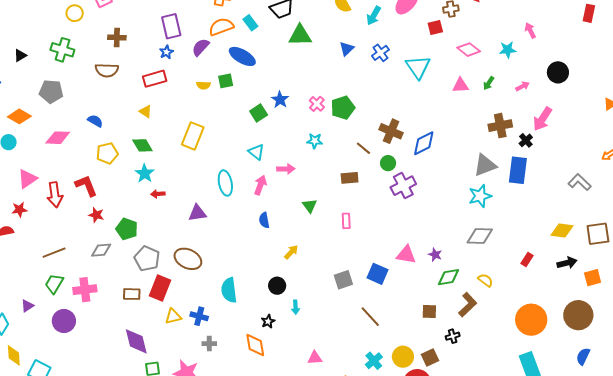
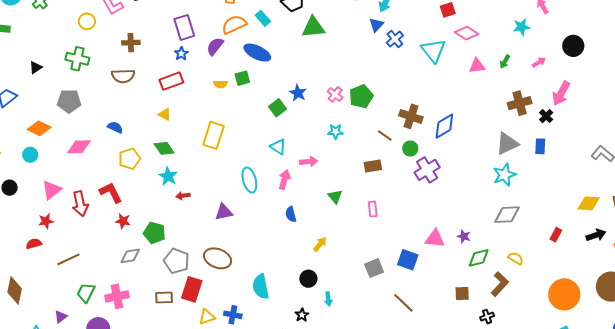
blue triangle: (347, 49) -> (376, 25), moved
pink diamond: (469, 50) -> (467, 33), moved
blue rectangle: (518, 170) -> (540, 146), size x0.6
brown line: (54, 253) -> (68, 259), moved

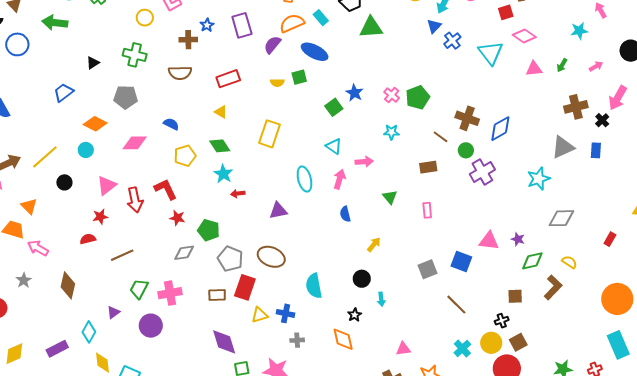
blue star: (181, 54) -> (207, 25), moved
cyan star: (504, 175) -> (539, 179), moved
black cross: (487, 317) -> (502, 321), moved

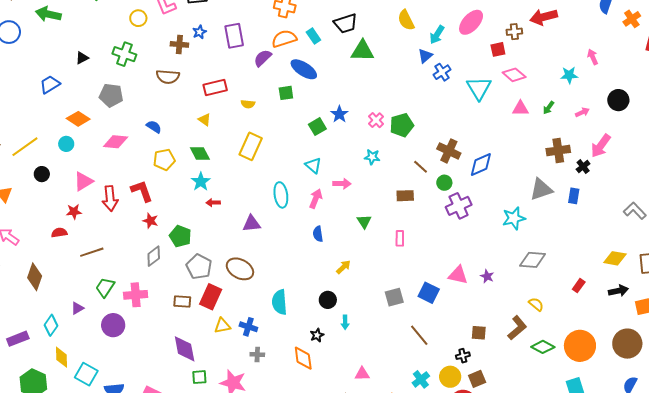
yellow semicircle: (277, 83) -> (248, 104), moved
gray diamond: (184, 253) -> (154, 256), turned -35
green diamond: (532, 261) -> (543, 347), moved, turned 35

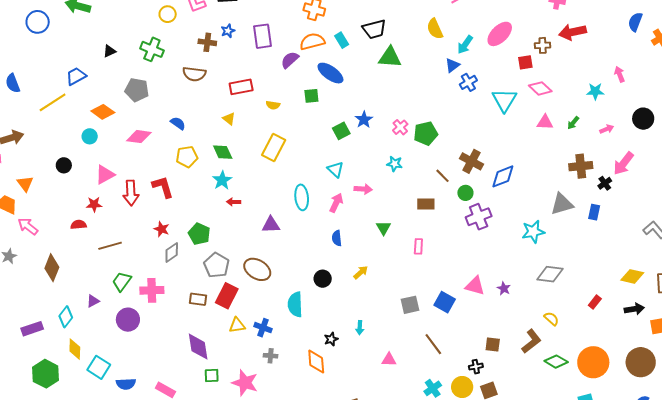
yellow line: (25, 147) -> (53, 102), moved
red star: (150, 221) -> (162, 229), moved
black circle: (328, 300) -> (323, 279), moved
pink triangle: (362, 374) -> (389, 360), moved

